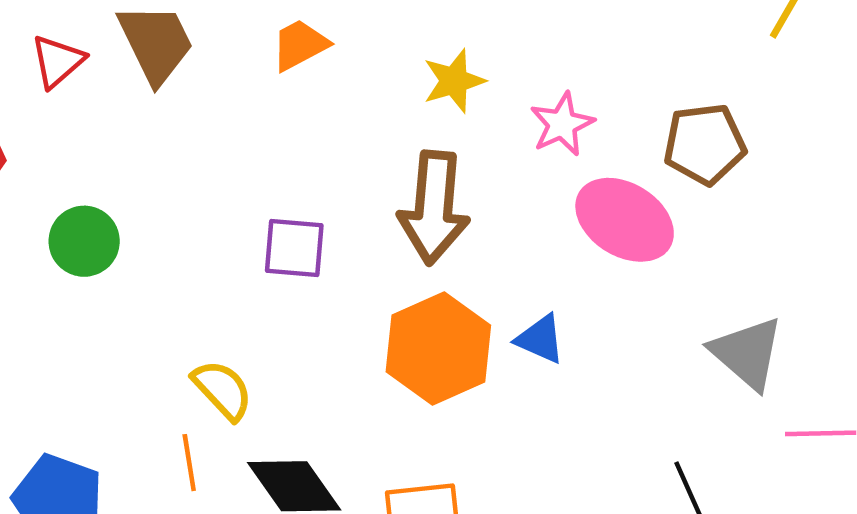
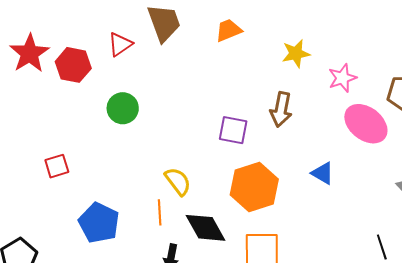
red triangle: (58, 61) -> (120, 44), moved
brown arrow: (434, 208) -> (281, 109), size x0.7
purple square: (294, 248) -> (233, 130), moved
orange hexagon: (438, 349) -> (254, 187), moved

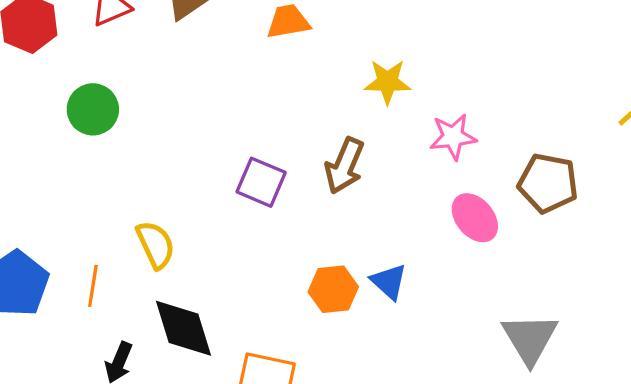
pink ellipse: (366, 124) -> (475, 218), size x0.7
orange hexagon: (254, 187) -> (333, 289), moved, size x0.6
orange line: (160, 212) -> (93, 286), moved

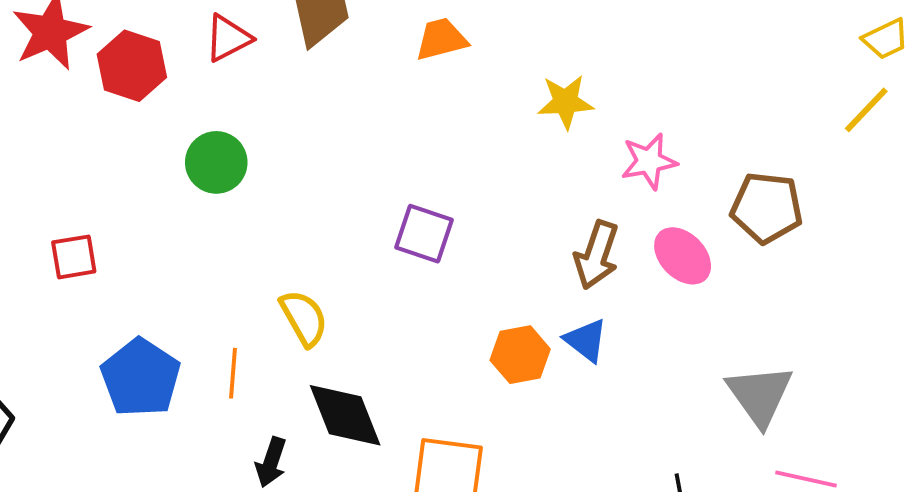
brown arrow: (345, 166) -> (597, 255), moved

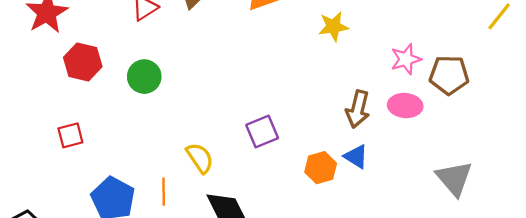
red hexagon: (132, 66) -> (83, 62), moved
pink star: (649, 161) -> (406, 59), moved
purple square: (424, 234) -> (262, 132), moved, turned -36
pink ellipse: (683, 256) -> (405, 106), turned -36

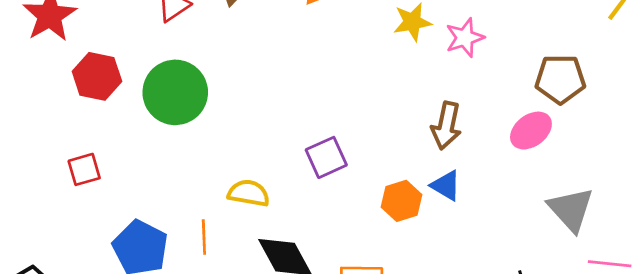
pink star: (406, 59) -> (465, 38), moved
green circle: (144, 77) -> (175, 92), size x1.5
pink ellipse: (405, 106) -> (531, 131), moved, turned -40
yellow semicircle: (200, 158) -> (249, 193), turned -44

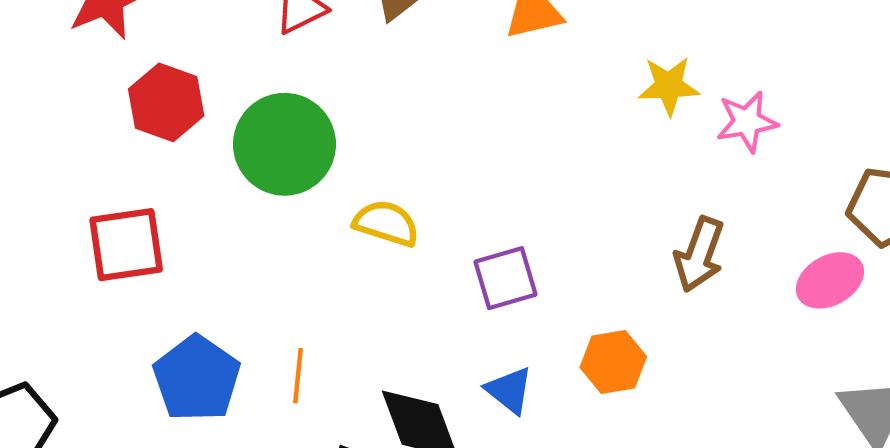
red square: (84, 169) -> (126, 245), size x1.5
blue triangle: (446, 186) -> (509, 390), moved
yellow semicircle: (249, 193) -> (386, 223), moved

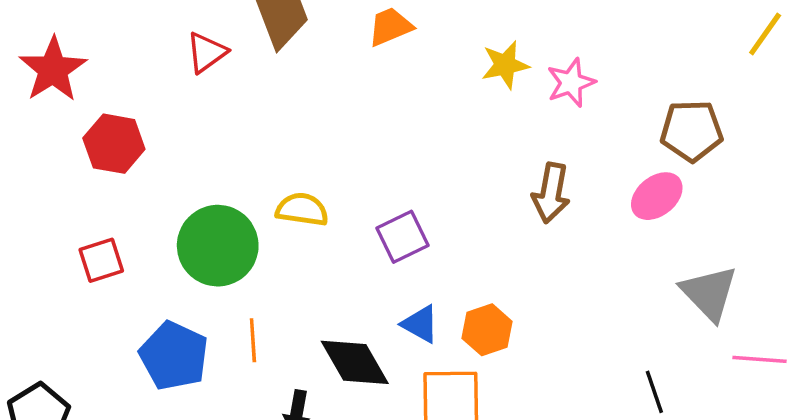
green circle: (284, 144) -> (218, 246), moved
red square: (126, 245) -> (101, 260), size x0.7
orange hexagon: (613, 362) -> (487, 330), moved

